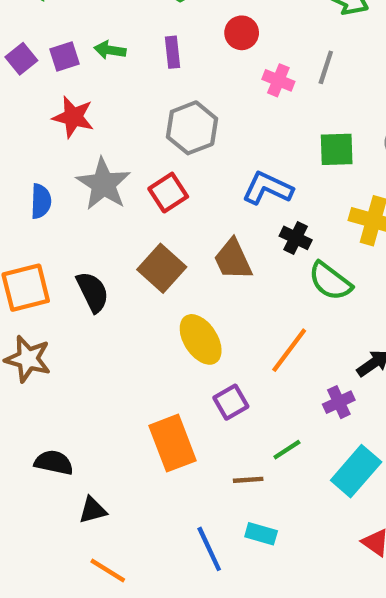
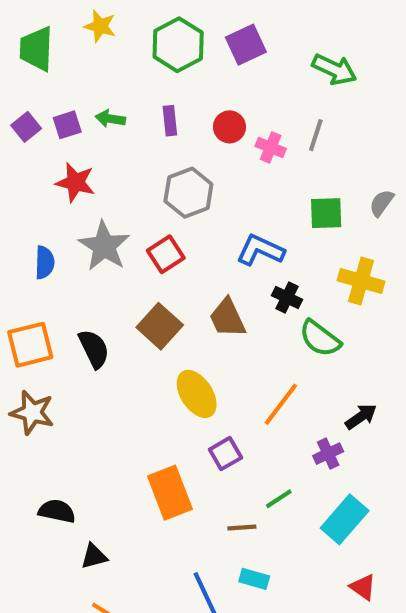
red circle: (242, 33) -> (230, 127), moved

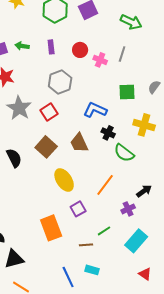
black triangle: (94, 556) -> (14, 259), size x1.5

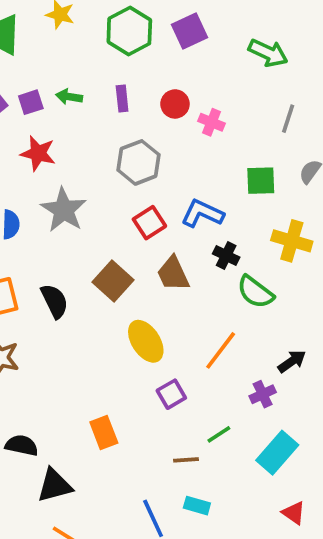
gray line: (122, 54) -> (288, 119), moved
red square: (49, 112) -> (149, 223), moved
orange rectangle: (51, 228) -> (104, 433), moved, size x0.7

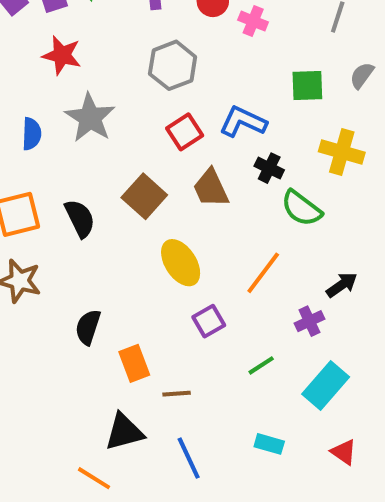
black semicircle: (22, 445) -> (88, 327), moved, turned -84
brown line: (186, 460) -> (177, 394), moved
black triangle: (55, 485) -> (124, 432), moved
cyan rectangle: (197, 506) -> (269, 444), moved

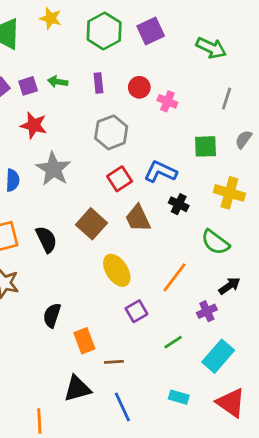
green semicircle: (301, 208) -> (215, 242), moved
red triangle: (344, 452) -> (231, 403), size x1.6
orange line: (94, 478) -> (39, 421), moved, turned 55

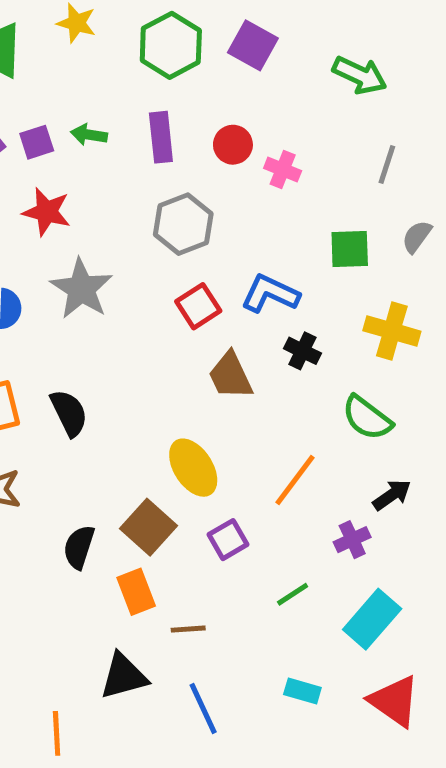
purple square: (151, 31) -> (253, 45), turned -36
purple rectangle: (98, 83) -> (161, 137), size x1.4
brown square: (91, 224) -> (148, 527), moved

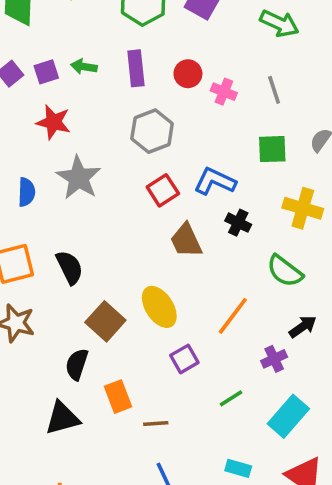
gray line: (387, 165) -> (274, 90), moved, turned -36
brown square: (148, 527) -> (105, 321), moved
black triangle: (124, 676) -> (62, 418), moved

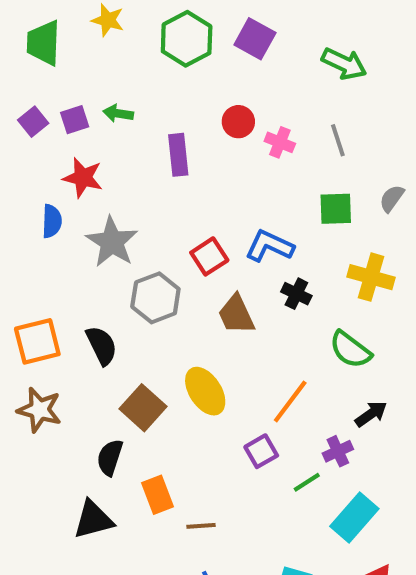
purple rectangle: (136, 68) -> (178, 155), moved
gray hexagon: (152, 131) -> (155, 298), moved
blue semicircle: (27, 192) -> (52, 221), moved
purple square: (184, 359) -> (261, 451), moved
green line: (231, 398) -> (307, 482), moved

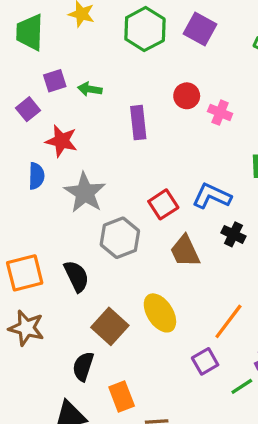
purple square: (75, 120) -> (55, 81), moved
purple square: (33, 122) -> (28, 109), moved

